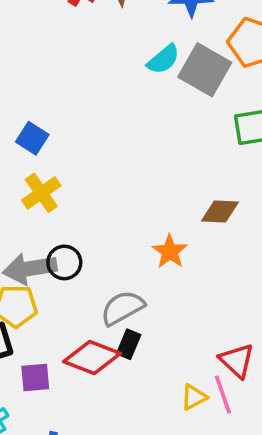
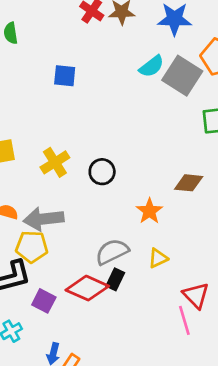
blue square: (32, 138) -> (65, 76), moved, turned -30
black circle: (64, 262) -> (102, 172), moved
purple square: (35, 377) -> (44, 301), turned 30
yellow triangle: (194, 397) -> (158, 258), moved

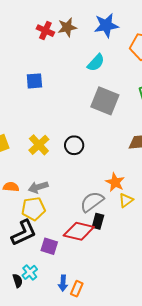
gray square: (182, 76) -> (105, 101), moved
orange star: (149, 211) -> (115, 182), moved
gray arrow: (44, 219) -> (38, 187), size x0.7

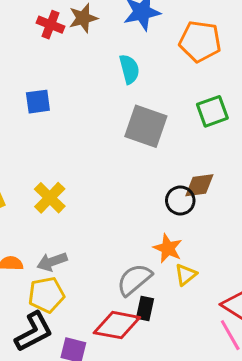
cyan semicircle: (96, 63) -> (129, 69), turned -54
black circle: (74, 145) -> (180, 200), moved

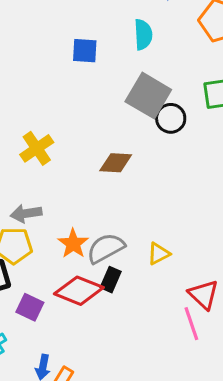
blue square: (38, 102) -> (85, 51), moved
brown diamond: (199, 185) -> (116, 163), moved
black circle: (180, 200) -> (171, 118), moved
orange star: (168, 248) -> (73, 244), moved

